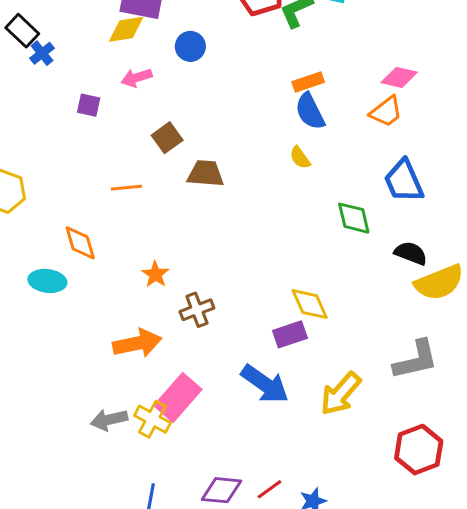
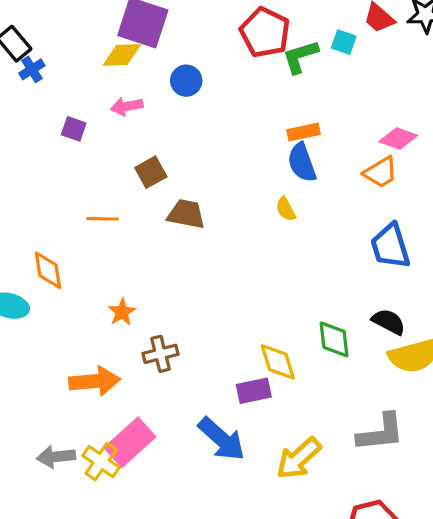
green diamond: (354, 218) -> (334, 339), moved

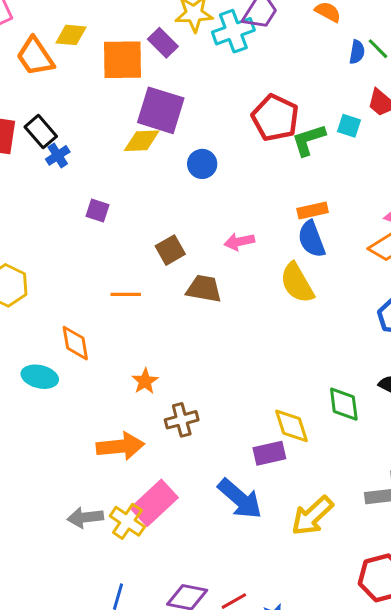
pink arrow: (127, 106) -> (239, 242), moved
yellow semicircle: (286, 209) -> (297, 283), size x1.8

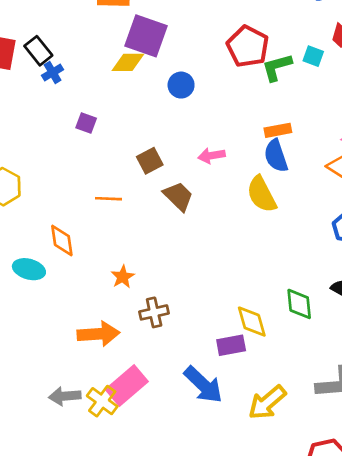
brown trapezoid: (204, 289) -> (178, 196), turned 32

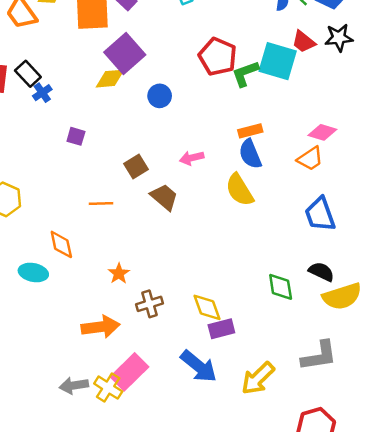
purple square: (146, 36) -> (125, 54), turned 33
cyan square: (313, 56) -> (278, 61), size x2.0
yellow diamond: (252, 322) -> (207, 307), moved

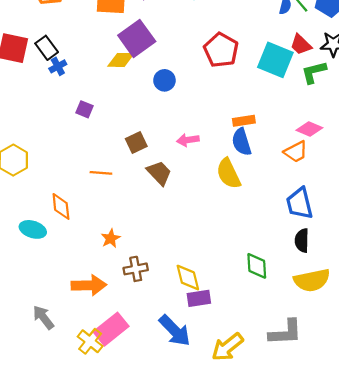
green L-shape: (245, 74) -> (314, 72), moved
black semicircle: (321, 272) -> (302, 240), moved, turned -120
gray arrow: (74, 385) -> (43, 317), moved, turned 55

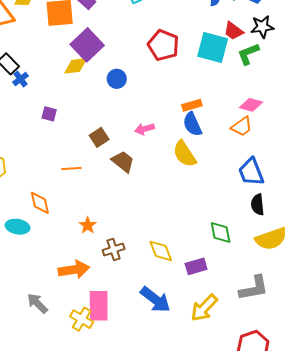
purple rectangle: (199, 298) -> (196, 266), moved
pink rectangle: (111, 329) -> (99, 306), turned -44

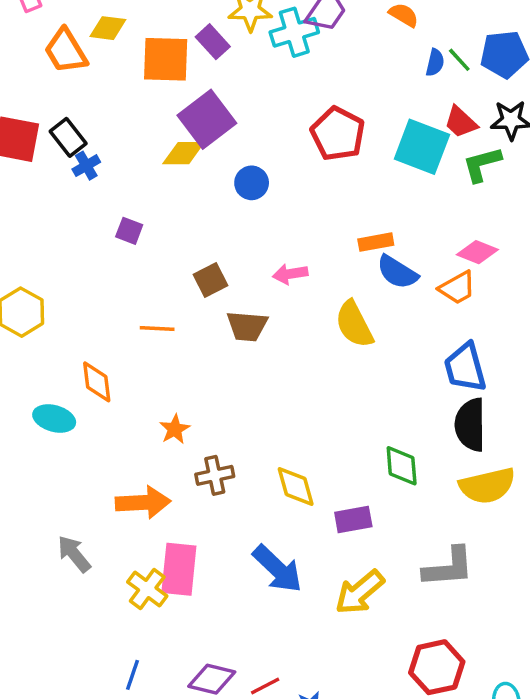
blue semicircle: (192, 124) -> (397, 272), moved, turned -40
brown trapezoid: (123, 162) -> (247, 326), turned 140
black semicircle: (258, 205) -> (470, 425), size x1.4

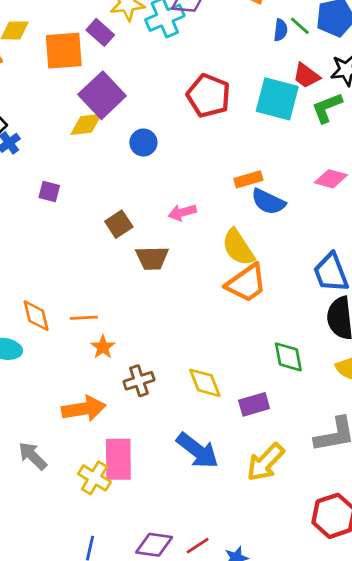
orange trapezoid: (457, 288) -> (246, 283), moved, size x1.4
orange line: (157, 328) -> (84, 318), moved

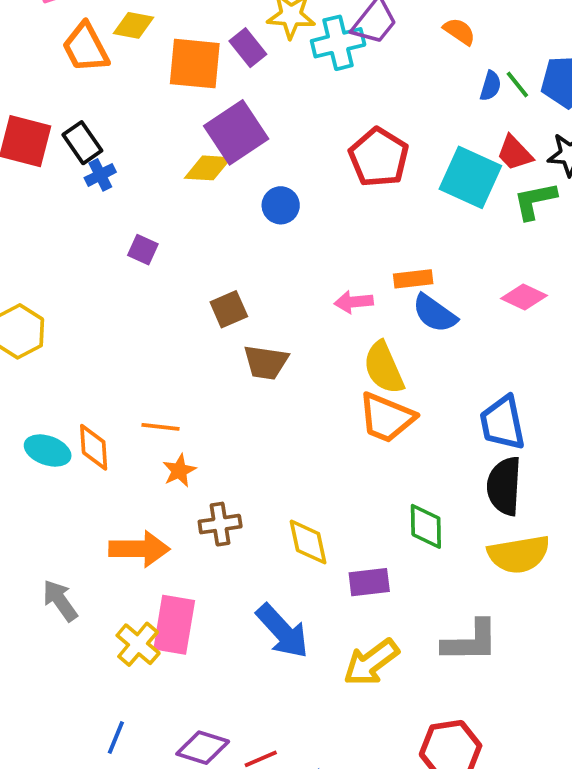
pink arrow: (182, 212) -> (354, 302), moved
orange trapezoid: (246, 283) -> (387, 418), turned 48
orange diamond: (36, 316) -> (94, 447), moved

